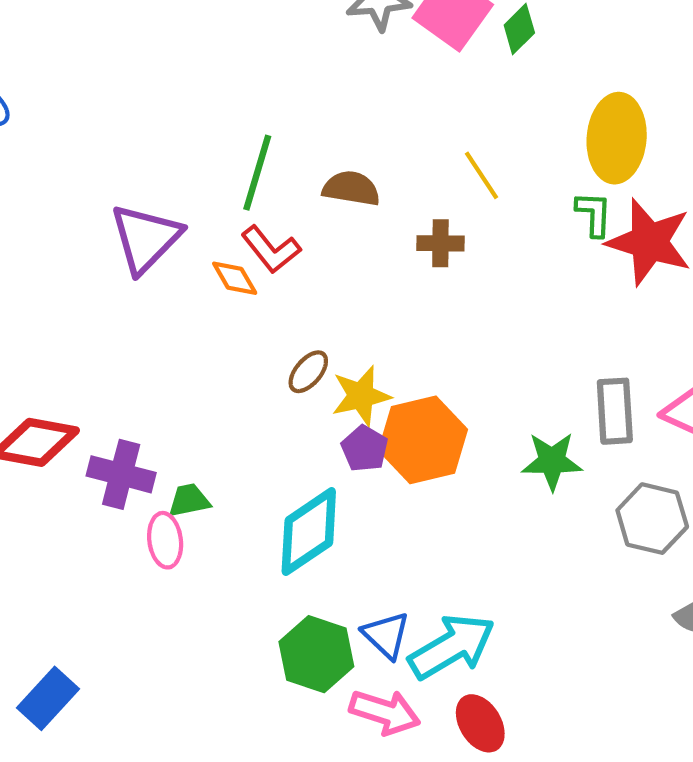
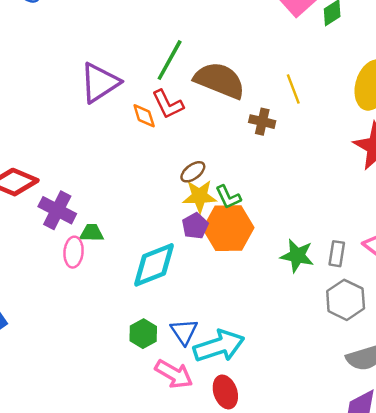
brown semicircle: (351, 188) -> (220, 80), size x1.6
green L-shape: (594, 214) -> (228, 197), moved, turned 140
brown ellipse: (308, 372) -> (193, 172), moved
gray rectangle: (615, 411) -> (337, 254), moved, size x0.7
green hexagon: (316, 654) -> (143, 334), size x0.7

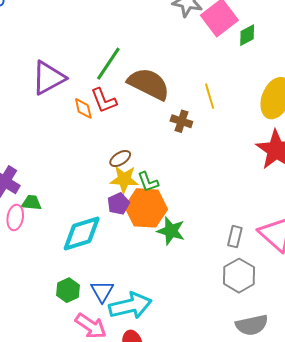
green star: (297, 256) -> (171, 231), moved

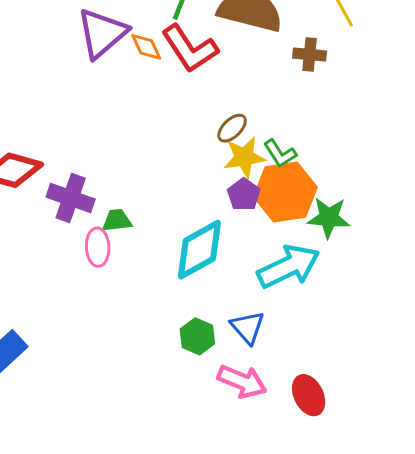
red L-shape: (104, 100) -> (190, 49), size x1.4
orange diamond: (83, 108) -> (146, 47), moved
cyan arrow: (130, 306) -> (289, 266), moved

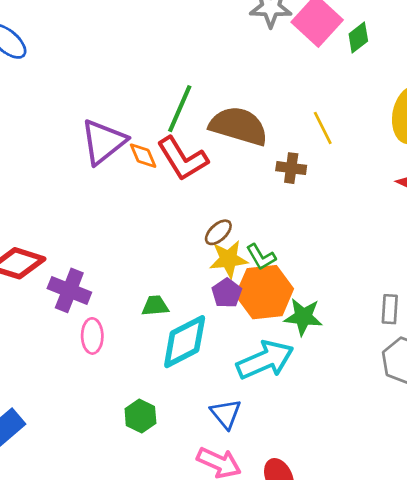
green trapezoid: (117, 221) -> (155, 306), moved
green hexagon: (197, 336) -> (140, 416), moved

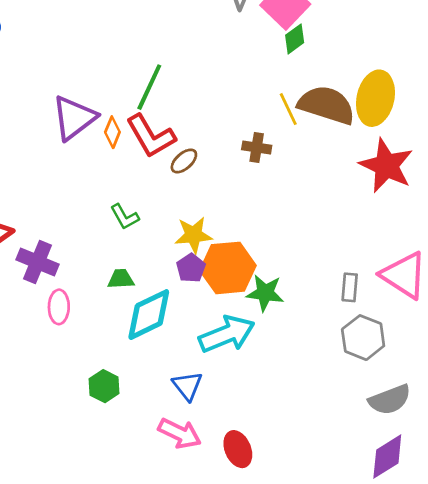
green diamond: (358, 37) -> (295, 39), moved
brown semicircle: (239, 126) -> (327, 105), moved
orange diamond: (143, 156) -> (112, 132), turned 44
brown ellipse: (218, 232) -> (184, 161), moved
green L-shape: (261, 257) -> (125, 217), moved

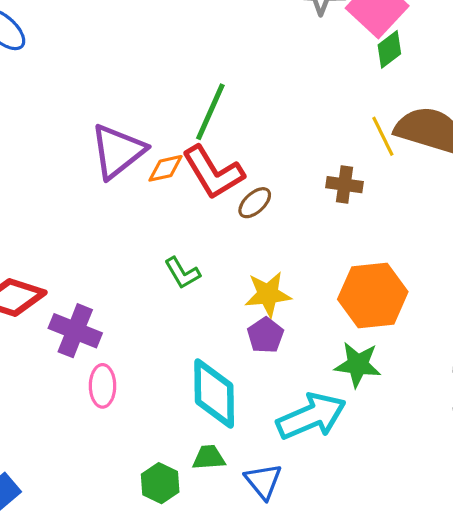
orange diamond: (112, 132) -> (166, 168), turned 56
orange hexagon: (228, 268) -> (373, 295), moved
green trapezoid: (121, 279) -> (209, 458), moved
cyan diamond: (149, 315) -> (214, 394), turned -64

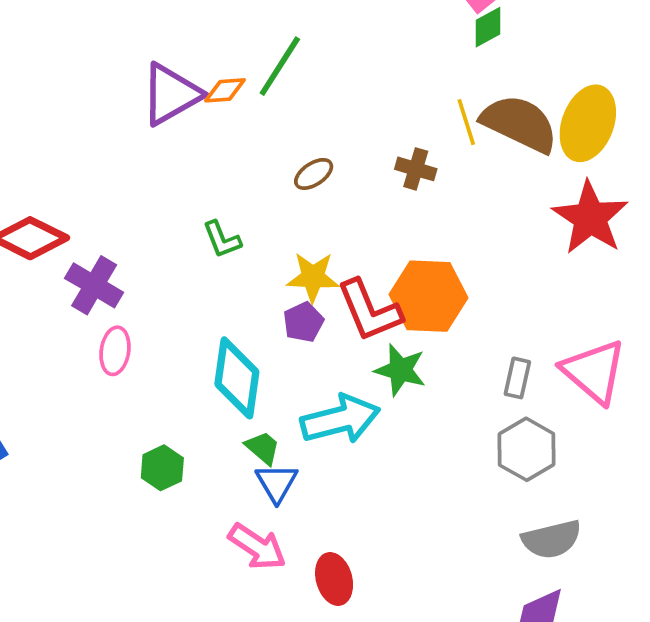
orange diamond: (166, 168) -> (225, 90), moved
red L-shape: (213, 172) -> (369, 311), moved
green trapezoid: (209, 458) -> (263, 448), moved, turned 36

